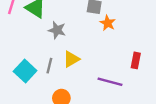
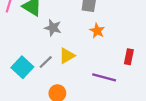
orange star: (108, 23) -> (97, 31), moved
gray line: (49, 66) -> (46, 62), turned 32

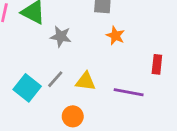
yellow triangle: (67, 56) -> (86, 81), moved, turned 42

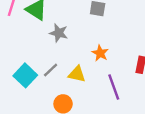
orange star: (115, 36) -> (100, 53), moved
purple line: (129, 92) -> (114, 87), turned 55

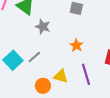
yellow triangle: (77, 74) -> (61, 76), moved

